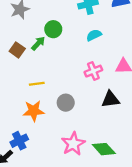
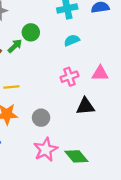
gray circle: (66, 103) -> (41, 118), moved

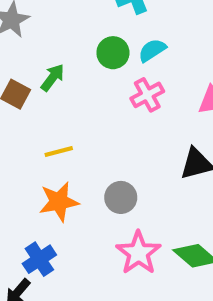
green circle: (31, 32) -> (113, 53), moved
pink cross: (69, 77) -> (147, 95), moved

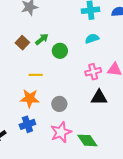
green circle: (113, 53) -> (60, 51), moved
pink cross: (147, 95) -> (93, 72), moved
blue cross: (39, 259) -> (27, 124), moved

